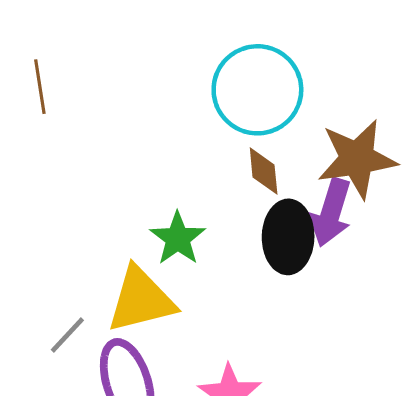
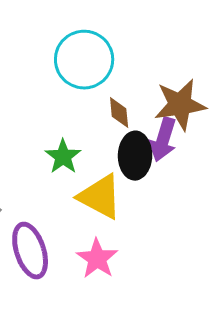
cyan circle: (257, 90) -> (84, 60), moved
yellow triangle: (141, 300) -> (100, 197), moved, turned 42

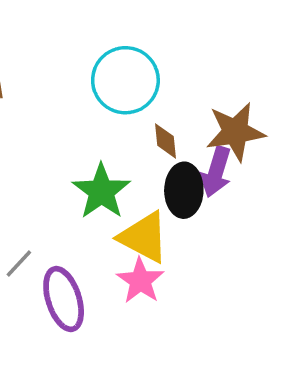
green star: (63, 157) -> (101, 191), size x1.4
pink star: (97, 259) -> (140, 281), moved

